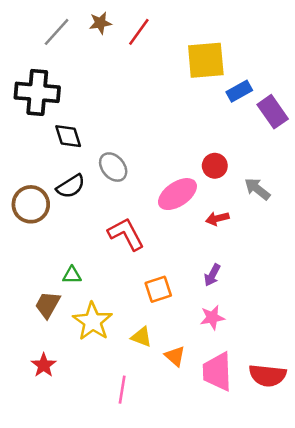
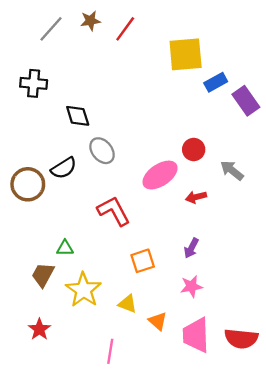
black cross: (37, 92) -> (34, 83), size x0.7
black diamond: (68, 136) -> (78, 116), moved

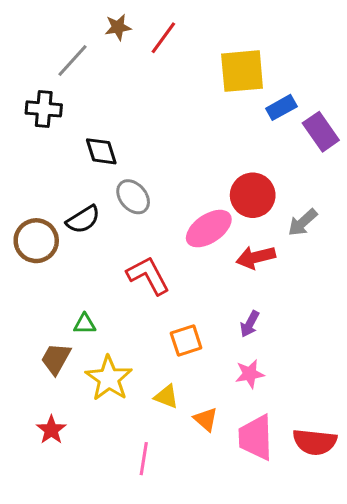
gray line: (51, 29) -> (73, 61), moved
red circle: (194, 150) -> (253, 195), size x1.5
gray arrow: (232, 170) -> (303, 222), turned -80
red arrow: (196, 197) -> (256, 257), size x1.4

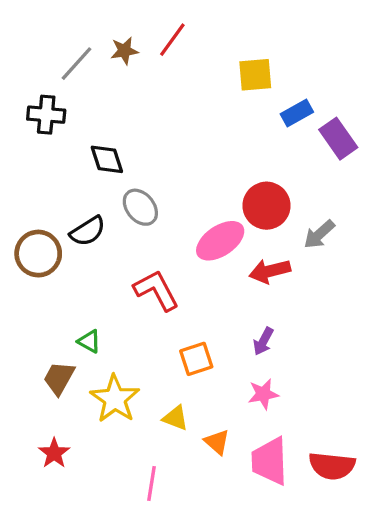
brown star: (118, 27) -> (124, 51), moved
yellow square: (242, 71) -> (255, 75), size x0.7
green triangle: (85, 324) -> (89, 341), turned 30

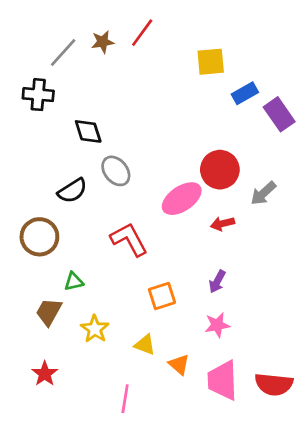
brown circle: (38, 254) -> (39, 237), moved
red arrow: (270, 271) -> (222, 224), size x0.7
green triangle: (89, 341) -> (74, 282), turned -42
yellow star: (115, 399) -> (95, 329), size x0.7

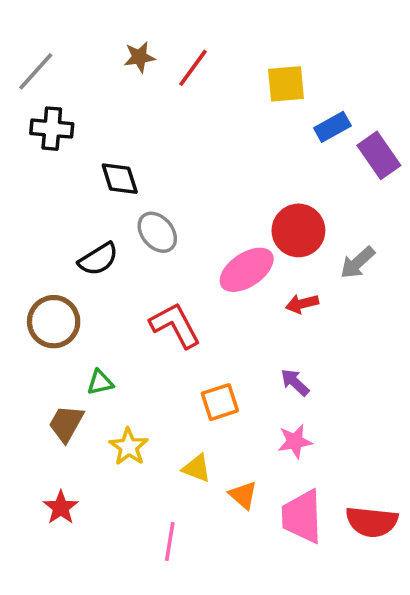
red line: (142, 33) -> (193, 68), moved
gray line: (63, 52) -> (36, 71), moved
purple arrow: (217, 282) -> (295, 382), turned 105

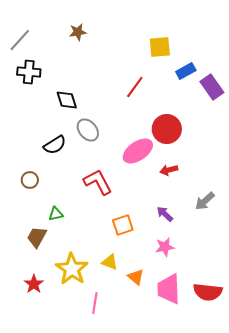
red line: (193, 68) -> (135, 87), moved
gray arrow: (357, 263) -> (205, 201), moved
brown circle: (54, 322) -> (30, 180), size x0.6
yellow star: (129, 447) -> (72, 269), moved, size x1.5

